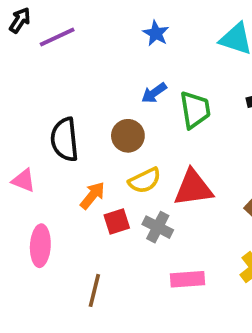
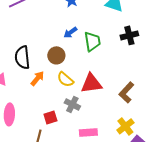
yellow semicircle: (145, 180) -> (65, 79), turned 66
orange arrow: (93, 195) -> (37, 78), moved
red square: (117, 221) -> (50, 117), moved

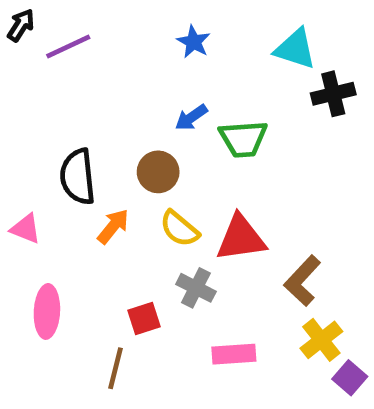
black cross: (129, 35) -> (333, 94), moved
green trapezoid: (92, 41) -> (243, 139), turned 95
brown L-shape: (126, 92) -> (302, 281), moved

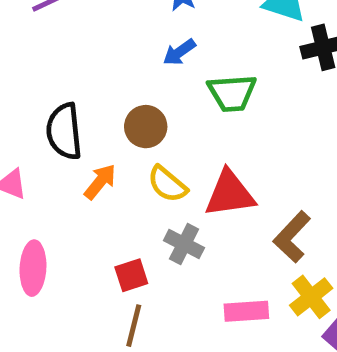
blue arrow: (191, 117) -> (179, 52), moved
pink rectangle: (234, 354) -> (246, 311), moved
brown line: (116, 368) -> (134, 326), moved

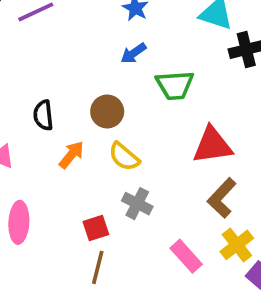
black semicircle: (64, 131) -> (43, 115), size x0.7
red triangle: (230, 194) -> (212, 145), moved
pink rectangle: (246, 311) -> (186, 256), turned 52

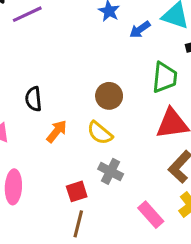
blue arrow: (133, 53) -> (140, 30), moved
green trapezoid: (175, 85) -> (165, 77), moved, turned -80
brown circle: (107, 111) -> (109, 96), moved

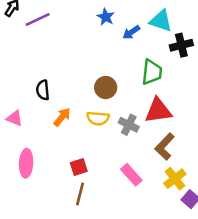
yellow semicircle: (100, 133) -> (98, 118), turned -35
gray cross: (111, 171) -> (129, 125), moved
pink rectangle: (151, 215) -> (131, 175), moved

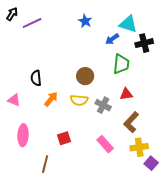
blue arrow: (131, 32) -> (112, 39), moved
red triangle: (158, 111) -> (126, 94), size x0.6
yellow cross: (175, 179) -> (139, 147), turned 30
brown line: (80, 194) -> (45, 164), moved

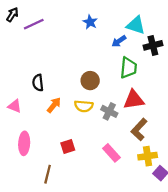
red triangle: (126, 94) -> (134, 100), size x1.5

